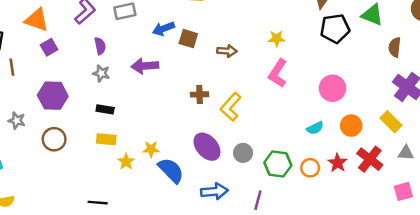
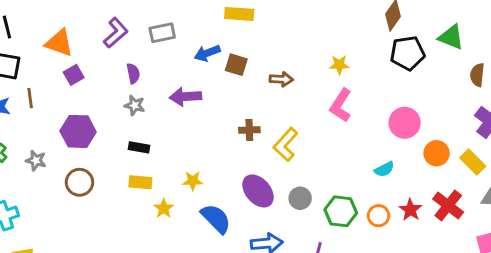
orange circle: (351, 126) -> (437, 153), moved
yellow star: (151, 149) -> (193, 181), moved

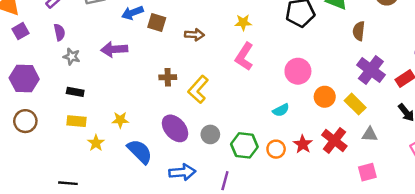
purple semicircle: (133, 73) -> (59, 32), moved

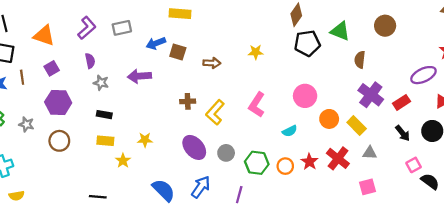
purple square: (20, 31) -> (52, 68), moved
pink L-shape: (244, 57) -> (257, 105), moved
blue semicircle: (140, 152) -> (164, 190), moved
blue arrow: (182, 172) -> (201, 187), turned -50

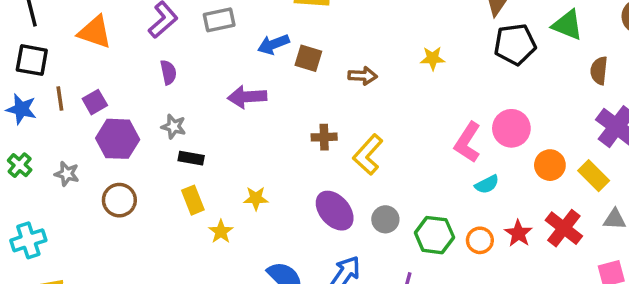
purple square: (52, 68) -> (95, 102), moved
gray star: (101, 83) -> (174, 127), moved
pink L-shape: (257, 105) -> (468, 142), moved
yellow rectangle: (105, 141) -> (193, 200), turned 63

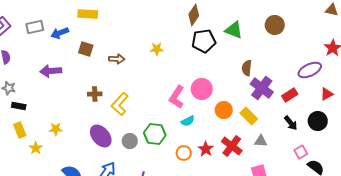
blue arrow: (273, 44) -> (60, 33), moved
brown semicircle: (599, 71) -> (247, 68), moved
green hexagon: (434, 235) -> (155, 134), moved

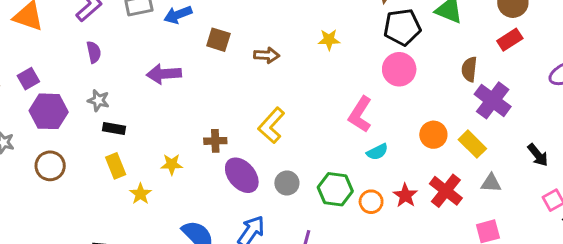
pink circle: (202, 89) -> (399, 69), moved
brown cross: (95, 94) -> (215, 141), moved
red rectangle: (290, 95) -> (510, 40), moved
green hexagon: (155, 134) -> (335, 189), moved

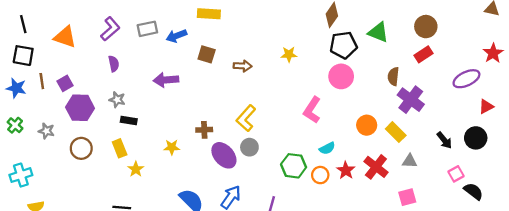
cyan semicircle: (377, 152) -> (327, 148), moved
yellow rectangle: (116, 166) -> (120, 148), moved
gray circle: (287, 183) -> (249, 147), moved
yellow star: (140, 194) -> (136, 169), moved

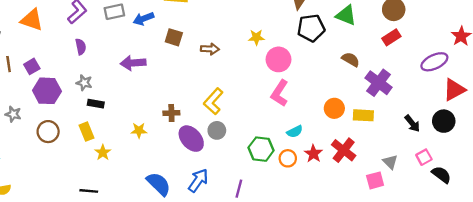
pink circle: (341, 76) -> (278, 59), moved
brown semicircle: (393, 76) -> (351, 59), moved, turned 114
red triangle: (486, 107) -> (454, 90), size x1.5
yellow rectangle: (396, 132) -> (363, 115), turned -42
gray triangle: (410, 161) -> (390, 162), moved, turned 42

